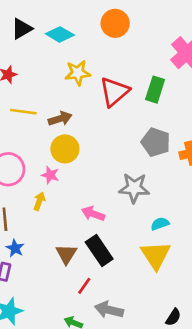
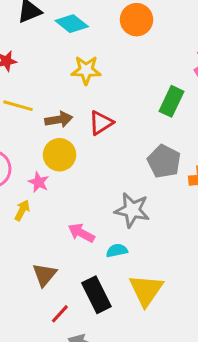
red triangle: (114, 92) -> (101, 123), moved, size x0.7
cyan semicircle: (160, 224) -> (117, 251), moved
black rectangle: (99, 251) -> (96, 295), moved

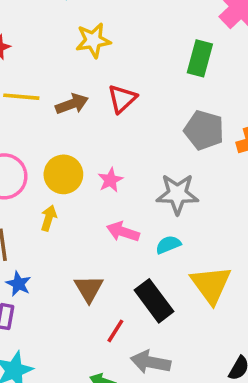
yellow circle: (60, 155) -> (63, 174), moved
pink star: (39, 182) -> (110, 180), moved, turned 30

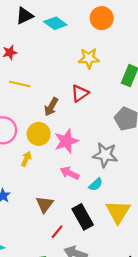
yellow star: (93, 40) -> (89, 58), moved
brown arrow: (72, 104) -> (51, 107), moved, turned 132
pink star: (110, 180) -> (66, 141), size x1.6
cyan semicircle: (168, 245) -> (96, 184), turned 152

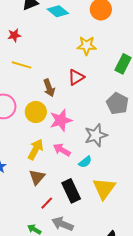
brown arrow: (51, 107) -> (49, 88), turned -54
gray star: (105, 155) -> (96, 135), turned -30
yellow arrow: (26, 159) -> (36, 149), moved, size x1.5

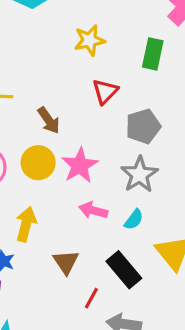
red triangle: (76, 77) -> (105, 91), moved
gray pentagon: (117, 103) -> (143, 126), moved, turned -30
yellow arrow: (36, 149) -> (26, 224), moved

